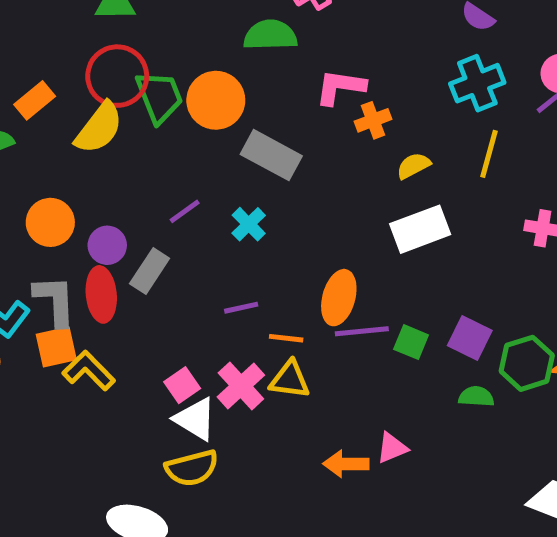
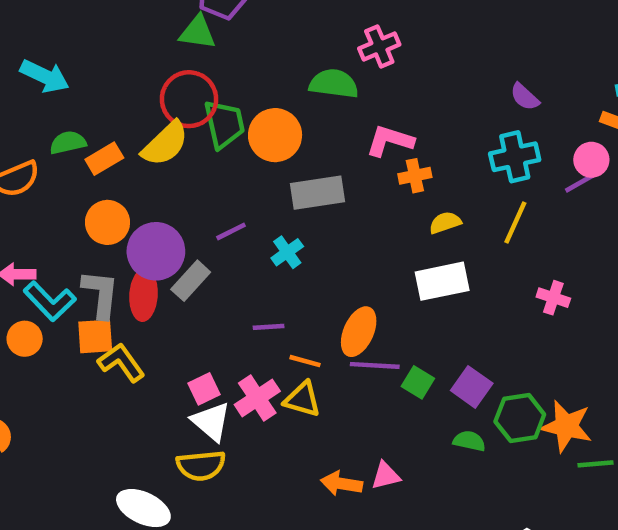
orange rectangle: (35, 100) -> (104, 159), moved
gray rectangle: (271, 155) -> (318, 193), turned -46
purple circle: (107, 245) -> (156, 251), size x1.6

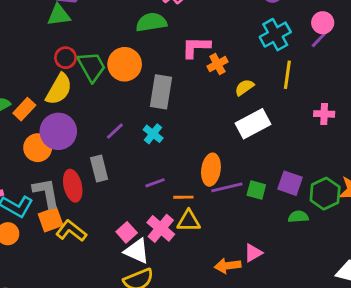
red circle: (189, 99) -> (66, 58), size x0.6
gray rectangle: (318, 193) -> (161, 92), turned -56
purple circle: (156, 251) -> (58, 131), moved
gray rectangle: (191, 281) -> (99, 168), turned -40

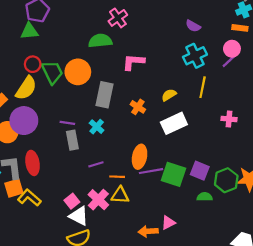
orange cross: (217, 64) -> (138, 107), moved, turned -32
purple line: (115, 131) -> (67, 123), turned 48
gray rectangle: (99, 168) -> (72, 140), moved
green square: (256, 190) -> (173, 174), size x1.6

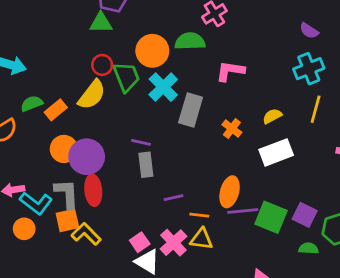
orange circle: (78, 72) -> (152, 51), moved
purple circle: (24, 121) -> (87, 157), moved
cyan cross: (97, 127) -> (163, 87), moved, size x1.5

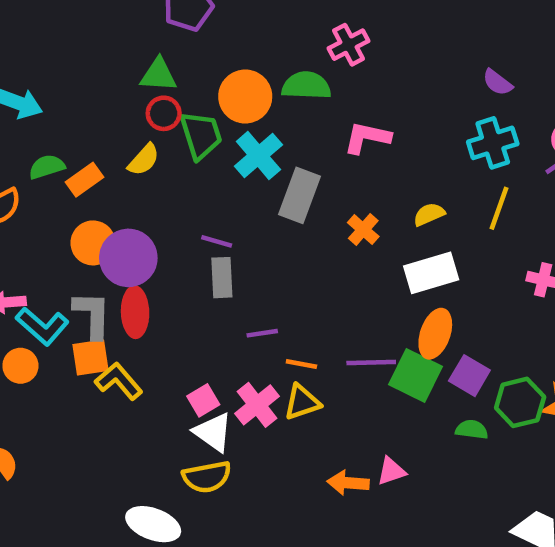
green triangle: (101, 23) -> (158, 75), moved
yellow semicircle: (92, 95) -> (144, 160), size x0.7
orange ellipse: (230, 192) -> (435, 334), moved
yellow triangle: (201, 239) -> (302, 402), turned -30

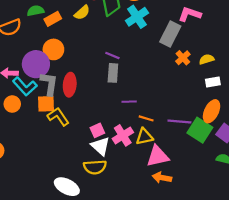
gray rectangle: (299, 195) -> (170, 34), moved
yellow semicircle: (429, 214) -> (207, 59), moved
purple circle: (128, 258) -> (36, 64), moved
white rectangle: (431, 273) -> (213, 82), size x0.6
pink triangle: (391, 471) -> (158, 156), moved, size x1.6

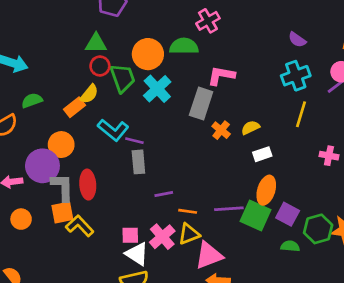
orange rectangle: (53, 19) -> (75, 107), moved
cyan L-shape: (25, 86) -> (113, 130), moved
pink square: (97, 130) -> (130, 235), turned 32

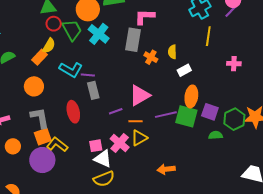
yellow semicircle: (250, 128) -> (172, 52), turned -56
purple circle: (42, 166) -> (42, 160), moved
red ellipse: (88, 185) -> (73, 112), moved
pink triangle: (209, 255) -> (140, 95), moved

